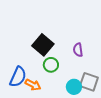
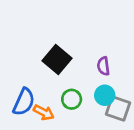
green circle: (51, 65) -> (72, 99), moved
cyan circle: (74, 87) -> (105, 95), moved

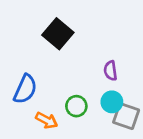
black square: (57, 59) -> (58, 34), moved
blue semicircle: (24, 102) -> (25, 89), moved

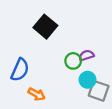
purple semicircle: (110, 71) -> (86, 55), turned 80
green circle: (76, 106) -> (73, 61), moved

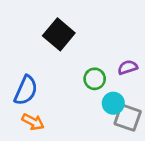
purple semicircle: (86, 55) -> (128, 67), moved
orange arrow: (37, 94) -> (33, 122), moved

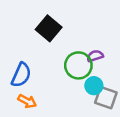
purple semicircle: (128, 67) -> (95, 56), moved
green circle: (95, 79) -> (78, 65), size x1.5

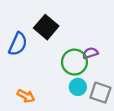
blue semicircle: (21, 75) -> (18, 44), moved
cyan circle: (94, 86) -> (78, 87), moved

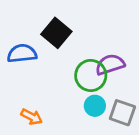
blue semicircle: (18, 44) -> (22, 53), turned -120
purple semicircle: (90, 53) -> (110, 64), size x1.5

